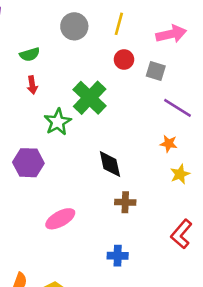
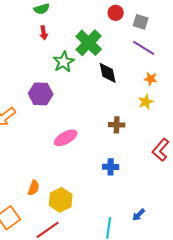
purple line: (177, 108) -> (144, 48), moved
black diamond: (110, 164) -> (108, 73), moved
yellow star: (180, 174) -> (146, 102), moved

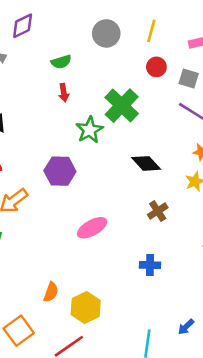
black diamond: (108, 73) -> (146, 163), moved, turned -30
brown cross: (117, 125) -> (158, 211), turned -35

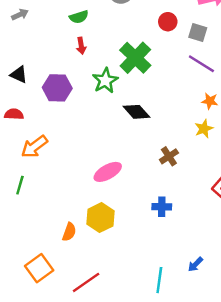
black diamond: (146, 163) -> (137, 112), moved
purple hexagon: (60, 171) -> (57, 88), moved
yellow hexagon: (86, 308) -> (100, 218), moved

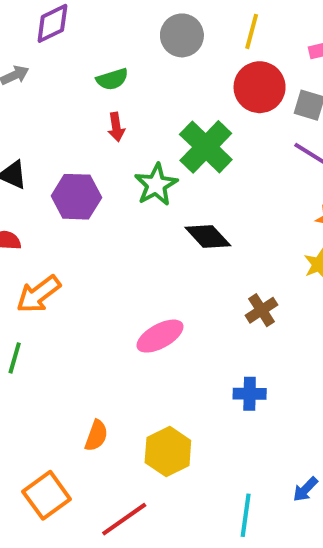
red circle: (168, 22) -> (260, 87), size x1.6
yellow hexagon: (100, 218) -> (168, 452), moved

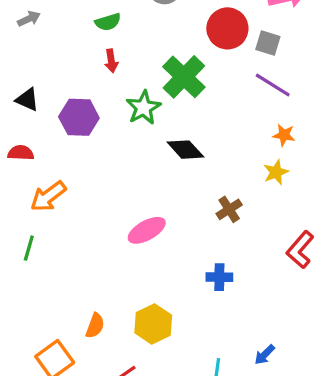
orange semicircle: (96, 436) -> (95, 326), moved

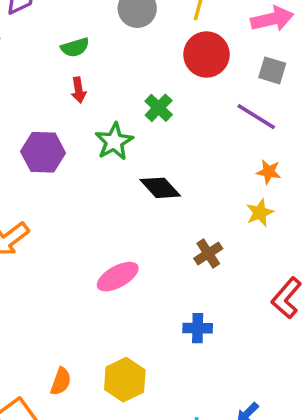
gray square: (268, 43) -> (272, 70), moved
green cross: (184, 77) -> (159, 108), size x0.6

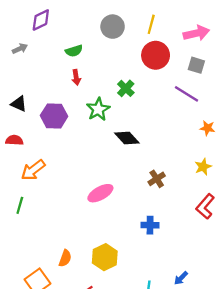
orange star: (269, 172) -> (207, 128), moved
yellow star: (260, 213) -> (203, 167), moved

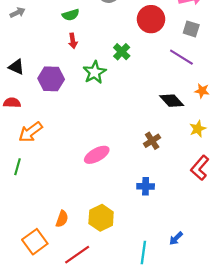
black diamond: (127, 138) -> (172, 101), moved

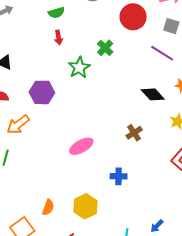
purple hexagon: (51, 79) -> (42, 92), moved
blue cross: (146, 186) -> (119, 176), moved

